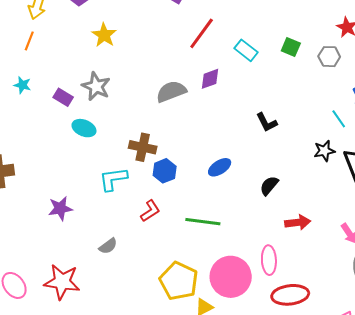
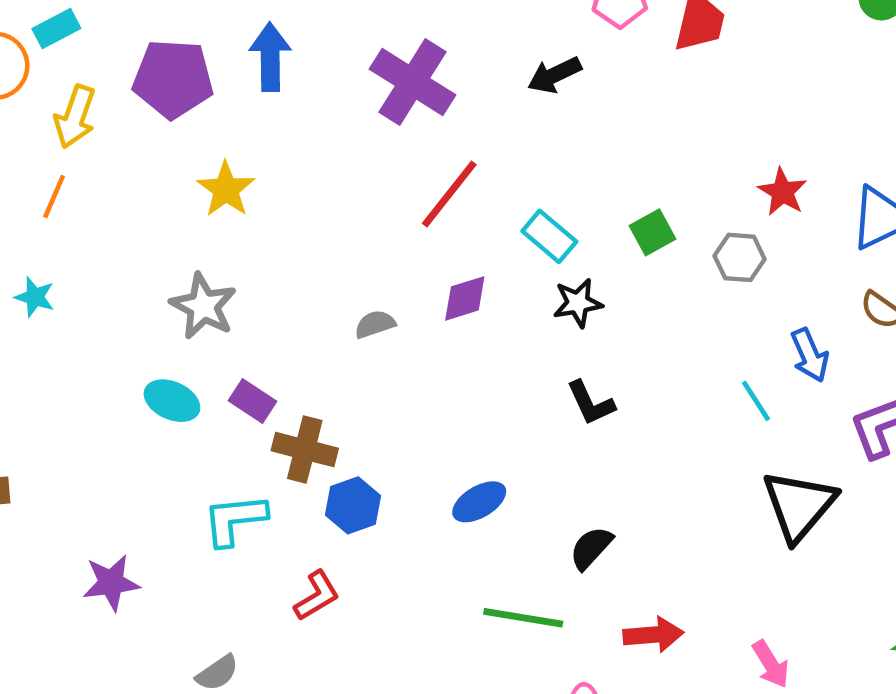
green square: (291, 47) -> (652, 232), turned 36
gray semicircle: (171, 91) -> (375, 324), size x0.6
purple rectangle: (63, 97) -> (252, 401), moved
black star: (324, 151) -> (578, 303), moved
green line: (203, 222) -> (523, 618), moved

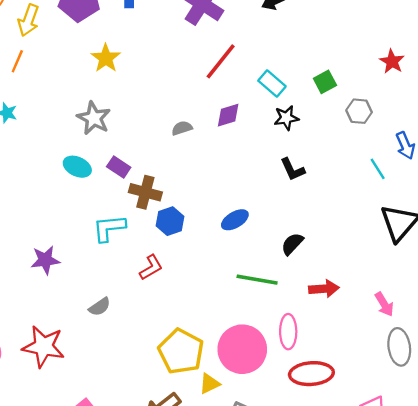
gray hexagon: (740, 257) -> (359, 111), moved

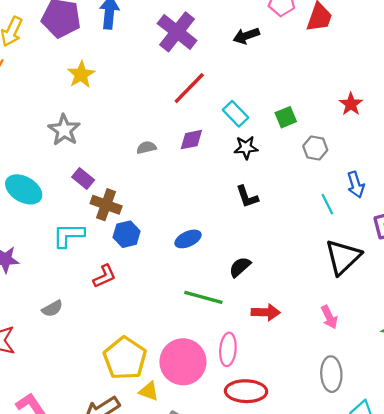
cyan ellipse: (77, 167) -> (24, 189), moved, size x1.4
pink arrow: (384, 304) -> (329, 317), moved
yellow triangle: (209, 384) -> (149, 391), turned 40

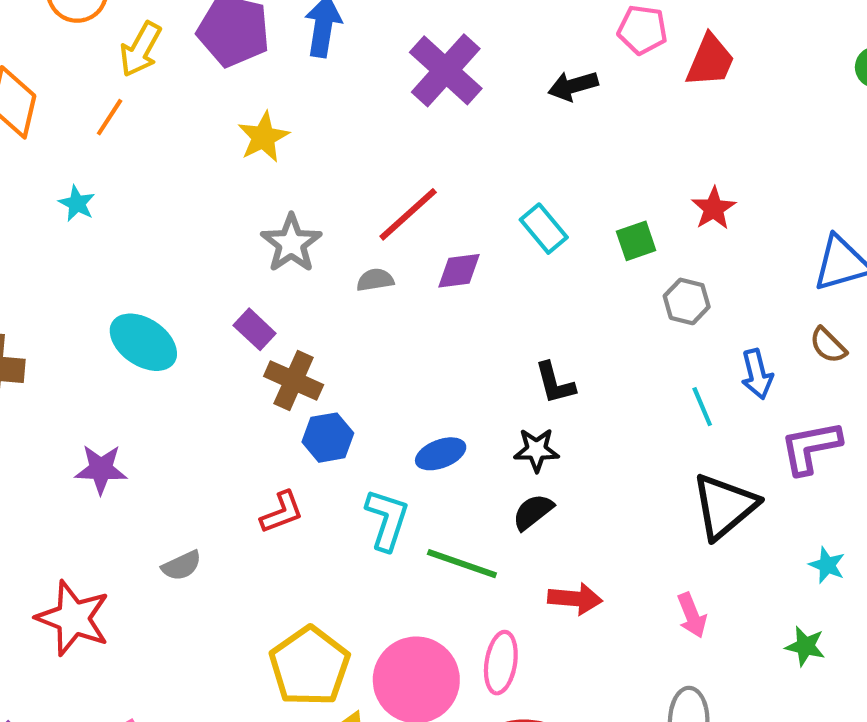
red line: (189, 88) -> (408, 214), moved
red star: (351, 104) -> (714, 208), moved
gray star: (64, 130) -> (291, 243), moved
black star: (246, 148) -> (536, 450), moved
cyan L-shape: (68, 235) -> (387, 520), moved, turned 104

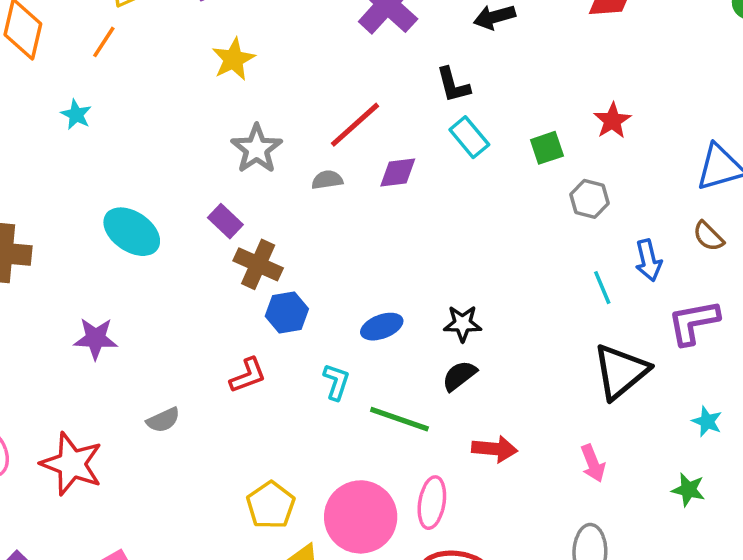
black L-shape: (555, 383) -> (453, 85), moved
cyan L-shape: (387, 520) -> (336, 382), size x0.7
yellow pentagon: (310, 666) -> (271, 505), size x0.7

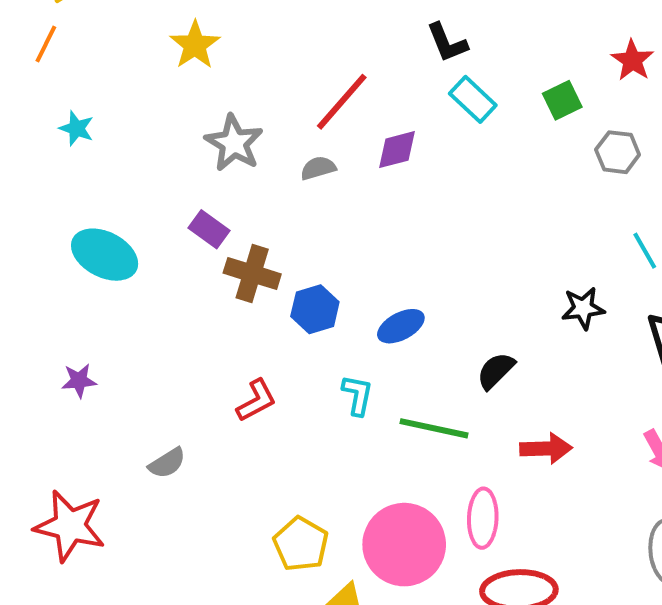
cyan star: (76, 115) -> (77, 128), moved
blue hexagon: (287, 313) -> (315, 309), moved
black star: (462, 324) -> (583, 308), moved
purple star: (96, 338) -> (79, 381), size x0.7

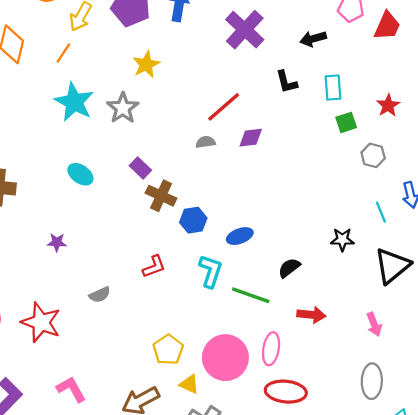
cyan rectangle: (473, 99) -> (333, 88), moved, turned 35
cyan star: (77, 128) -> (74, 102), size x2.0
gray star: (234, 143) -> (123, 108), moved
cyan ellipse: (105, 255) -> (80, 174), size x0.7
cyan L-shape: (357, 395) -> (211, 271), size x1.4

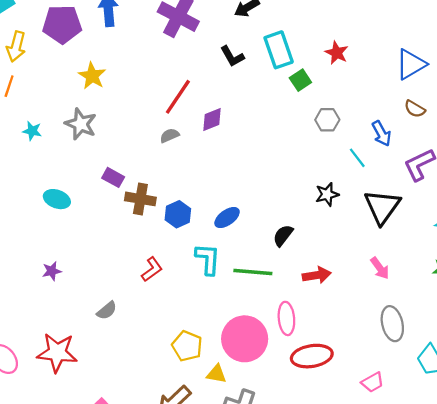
cyan rectangle: (333, 88) -> (279, 50), size x1.4
cyan star: (74, 102) -> (32, 131), size x0.5
gray hexagon: (373, 155) -> (327, 120), moved

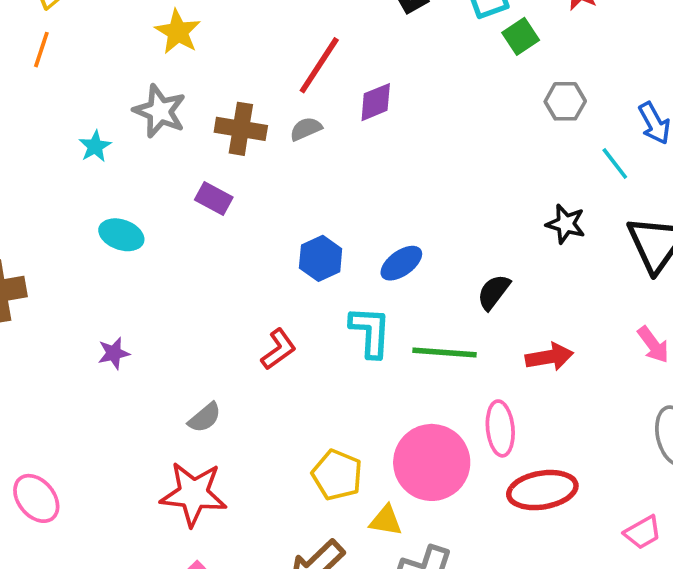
cyan star: (32, 131) -> (95, 146), moved, turned 30
black star: (327, 194) -> (566, 224), turned 30
brown cross: (140, 199) -> (241, 129), moved
red star: (57, 353) -> (194, 494), moved

